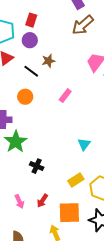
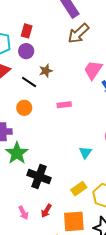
pink rectangle: (65, 96) -> (64, 105), turned 48
black cross: (37, 166) -> (39, 177), size x1.6

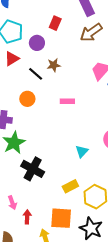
red rectangle: (27, 31) -> (55, 23), moved
red arrow: (46, 211) -> (27, 217), moved, turned 144

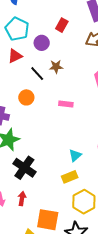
yellow rectangle: (70, 186) -> (70, 177), moved
red arrow: (27, 217) -> (22, 199), moved

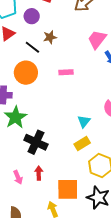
orange circle: (26, 97) -> (26, 73), size x1.5

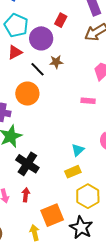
purple circle: (32, 16) -> (41, 38), size x1.5
pink rectangle: (66, 72) -> (88, 101), moved
orange square: (68, 189) -> (52, 215), turned -30

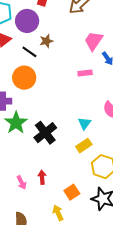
black cross: (27, 164) -> (45, 133), moved, turned 30
orange square: (52, 215) -> (72, 192), size x0.7

